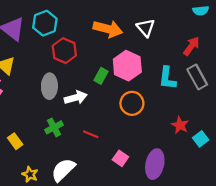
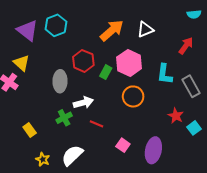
white triangle: (146, 28) -> (145, 29), turned 48
orange arrow: (108, 29) -> (112, 30), turned -55
red hexagon: (64, 51) -> (83, 61), moved
gray rectangle: (197, 77) -> (191, 86), moved
white arrow: (76, 98) -> (83, 103), moved

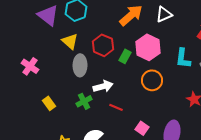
yellow triangle: (21, 63) -> (70, 41), moved
yellow rectangle: (30, 130) -> (49, 103), moved

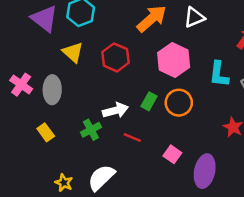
green rectangle: (125, 56) -> (149, 101), moved
gray ellipse: (80, 65) -> (52, 90), moved
pink square: (142, 128) -> (172, 154), moved

